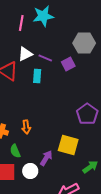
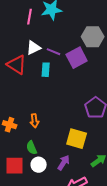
purple square: (68, 64) -> (77, 58), size x1.5
green semicircle: (15, 151) -> (32, 148), moved
purple arrow: (46, 158) -> (64, 163), moved

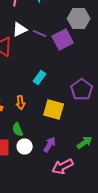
cyan rectangle: (46, 70) -> (40, 78), moved, turned 32
yellow square: (77, 139) -> (54, 110), moved

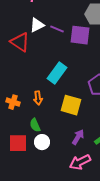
purple square: (63, 40) -> (80, 35), turned 35
cyan rectangle: (40, 78) -> (57, 73), size x1.5
purple arrow: (50, 144) -> (78, 137), moved

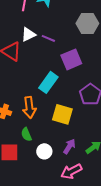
purple square: (80, 35) -> (71, 59), moved, turned -30
orange arrow: (38, 98) -> (29, 107), size x1.5
white circle: (42, 142) -> (44, 151), moved

